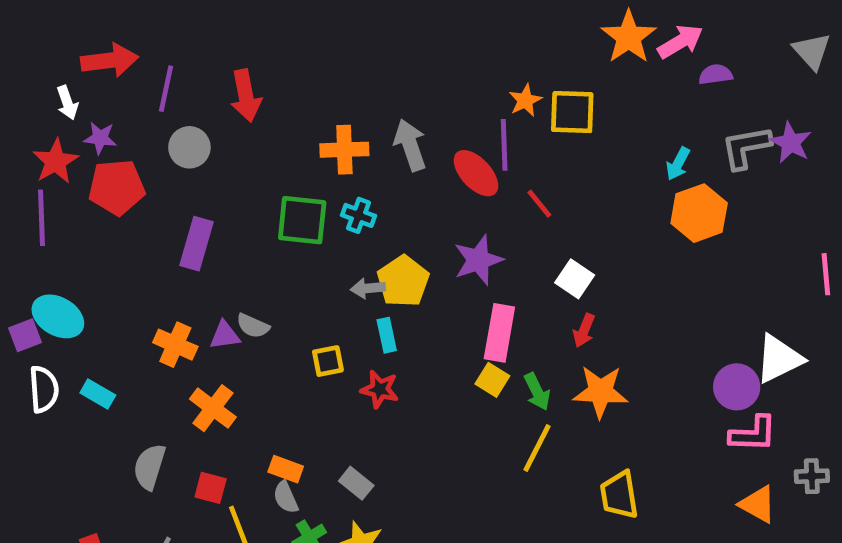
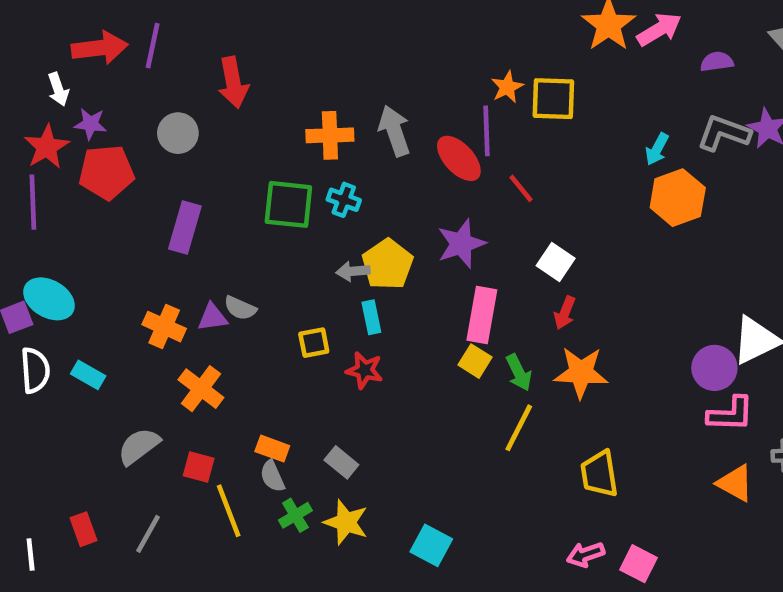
purple semicircle: (716, 75) -> (717, 62), moved
purple line: (166, 89) -> (153, 46), moved
gray L-shape: (746, 147) -> (724, 133), turned 30
gray semicircle: (149, 467) -> (139, 446), turned 36

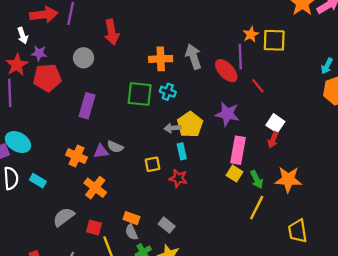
purple star: (461, 244) -> (227, 114), turned 30
red arrow: (565, 313) -> (273, 140), moved

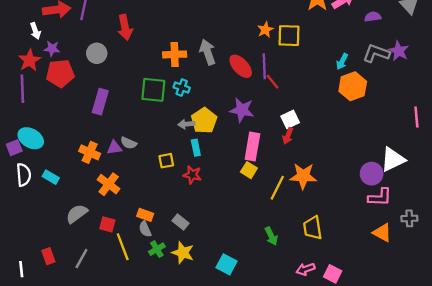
purple line: (240, 57) -> (264, 66), moved
white square: (275, 123) -> (290, 119), turned 30
green arrow: (257, 179) -> (271, 236), moved
yellow line: (257, 208) -> (277, 188), moved

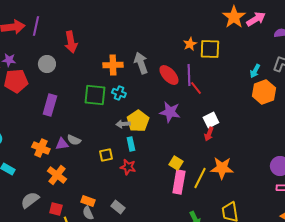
pink rectangle: (252, 146) -> (179, 182), moved

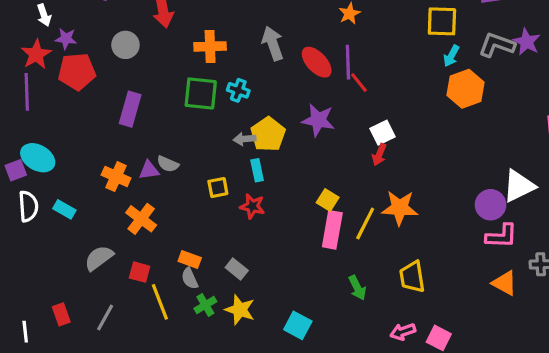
yellow square: (210, 49) -> (442, 21), moved
orange cross: (113, 65) -> (210, 46), moved

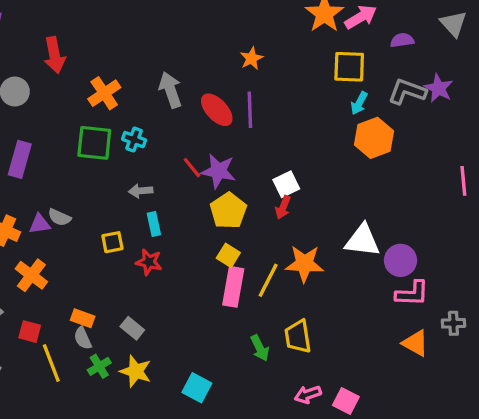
orange cross: (210, 46) -> (104, 93), turned -32
red line: (359, 83) -> (192, 168), moved
yellow pentagon: (268, 134) -> (228, 211), moved
white triangle: (519, 186) -> (362, 241), moved, turned 33
yellow trapezoid: (412, 277) -> (298, 337), moved

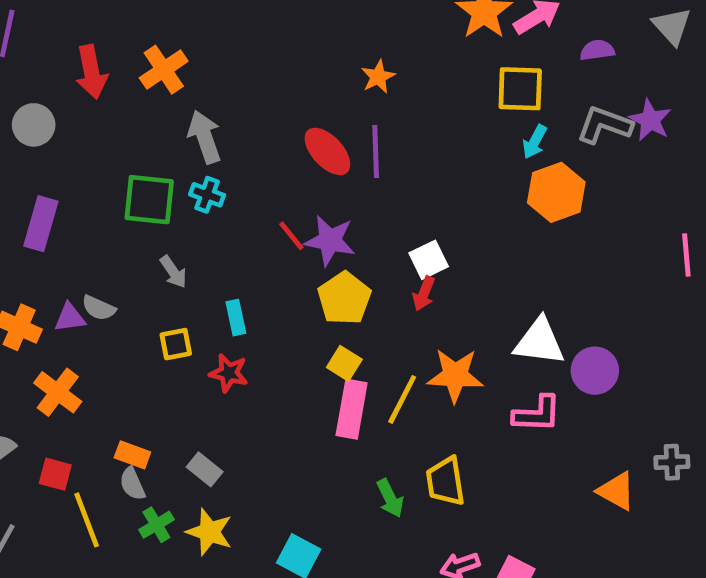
gray arrow: (170, 90) -> (205, 137), moved
orange cross: (104, 93) -> (164, 70), moved
gray arrow: (141, 191) -> (173, 272), moved, turned -120
pink L-shape: (412, 293) -> (537, 414), moved

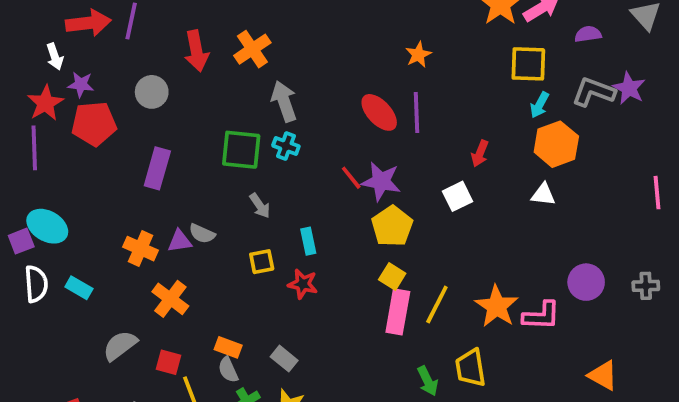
red arrow: (424, 294) -> (480, 153), moved
white triangle: (539, 342) -> (543, 194), moved, size x0.6
orange star: (455, 375) -> (497, 306), moved, turned 30
gray cross: (672, 462) -> (646, 286), moved

